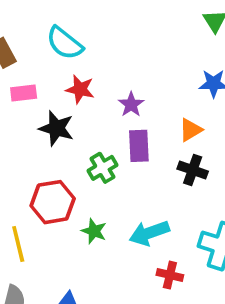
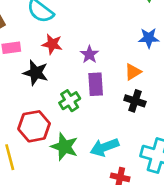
green star: (94, 231) -> (64, 147), size x1.5

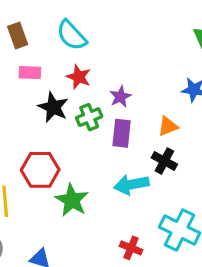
green cross: (70, 101) -> (89, 117), moved
cyan arrow: (104, 147) -> (131, 184), moved

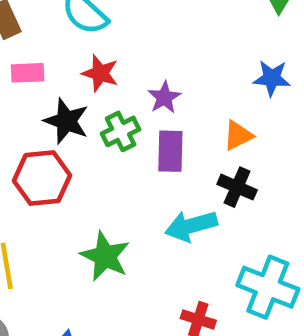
red hexagon: (40, 170) -> (42, 178), moved

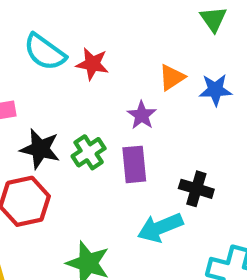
red star: (100, 73) -> (92, 64), moved
purple star: (164, 97) -> (142, 115), moved
orange triangle: (238, 135) -> (172, 77), moved

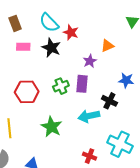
blue star: (215, 90) -> (126, 80), moved
black star: (40, 149) -> (51, 48), moved
green cross: (89, 152) -> (61, 86), moved

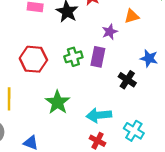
cyan arrow: (89, 116) -> (99, 115), moved
cyan cross: (120, 144) -> (134, 131), size x0.7

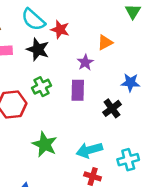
green cross: (73, 57) -> (41, 87), moved
black cross: (127, 80) -> (112, 108), turned 30
cyan cross: (134, 131) -> (128, 160), turned -36

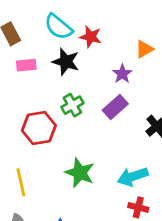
purple rectangle: (78, 90) -> (115, 107), turned 50

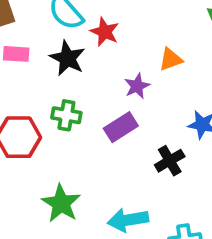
green cross: (72, 105) -> (66, 115), turned 30

